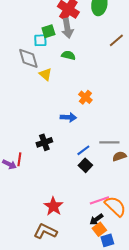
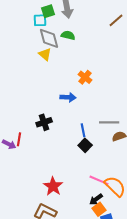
gray diamond: (28, 58) -> (49, 38), moved
blue line: (83, 150) -> (83, 130), turned -64
pink line: (99, 200) -> (99, 180), turned 42

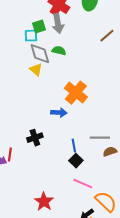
orange cross: (85, 77) -> (76, 93), size x1.6
pink line: (99, 180) -> (83, 184), moved

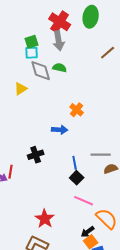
green square: (39, 27) -> (32, 42), moved
yellow triangle: (36, 70) -> (21, 89), moved, turned 48
orange cross: (76, 93) -> (77, 110), size x0.6

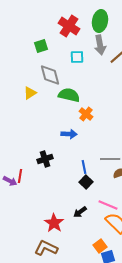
gray arrow: (59, 41) -> (100, 45), moved
cyan square: (32, 53) -> (77, 57), moved
green semicircle: (60, 68) -> (69, 95), moved, size x1.5
pink line: (84, 201) -> (108, 205), moved
black arrow: (88, 232) -> (80, 212), moved

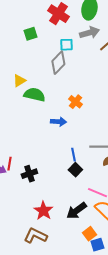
gray arrow: (100, 45) -> (89, 33), turned -96
gray diamond: (50, 75) -> (58, 63), moved, turned 60
green semicircle: (69, 95) -> (34, 95), moved
black cross: (45, 159) -> (29, 174), moved
black arrow: (80, 212) -> (76, 211), moved, size x1.5

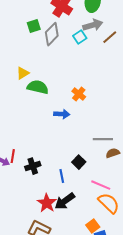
cyan square: (66, 45) -> (80, 37), moved, turned -32
gray diamond: (58, 63) -> (52, 34), moved
blue line: (73, 155) -> (62, 176), moved
black arrow: (76, 211) -> (65, 201), moved

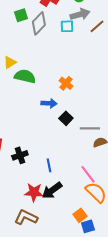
cyan square: (80, 37) -> (67, 26), turned 32
black square: (79, 162) -> (66, 118), moved
pink line: (101, 185) -> (88, 174), turned 30
red star: (47, 203) -> (34, 192), turned -30

